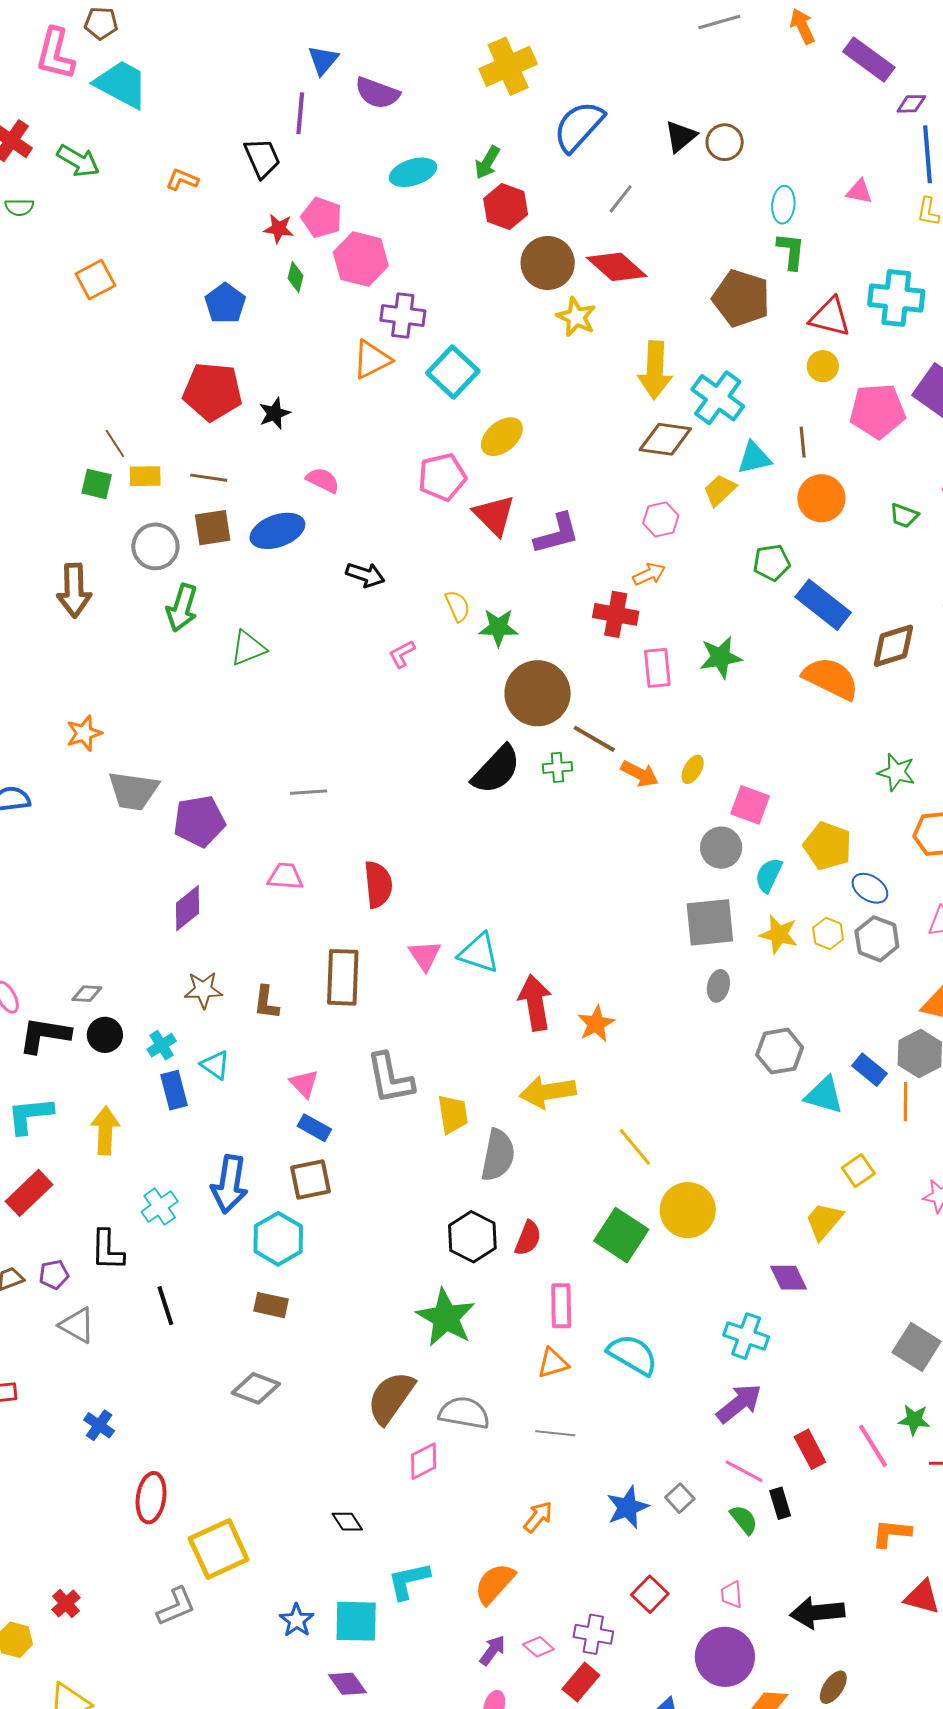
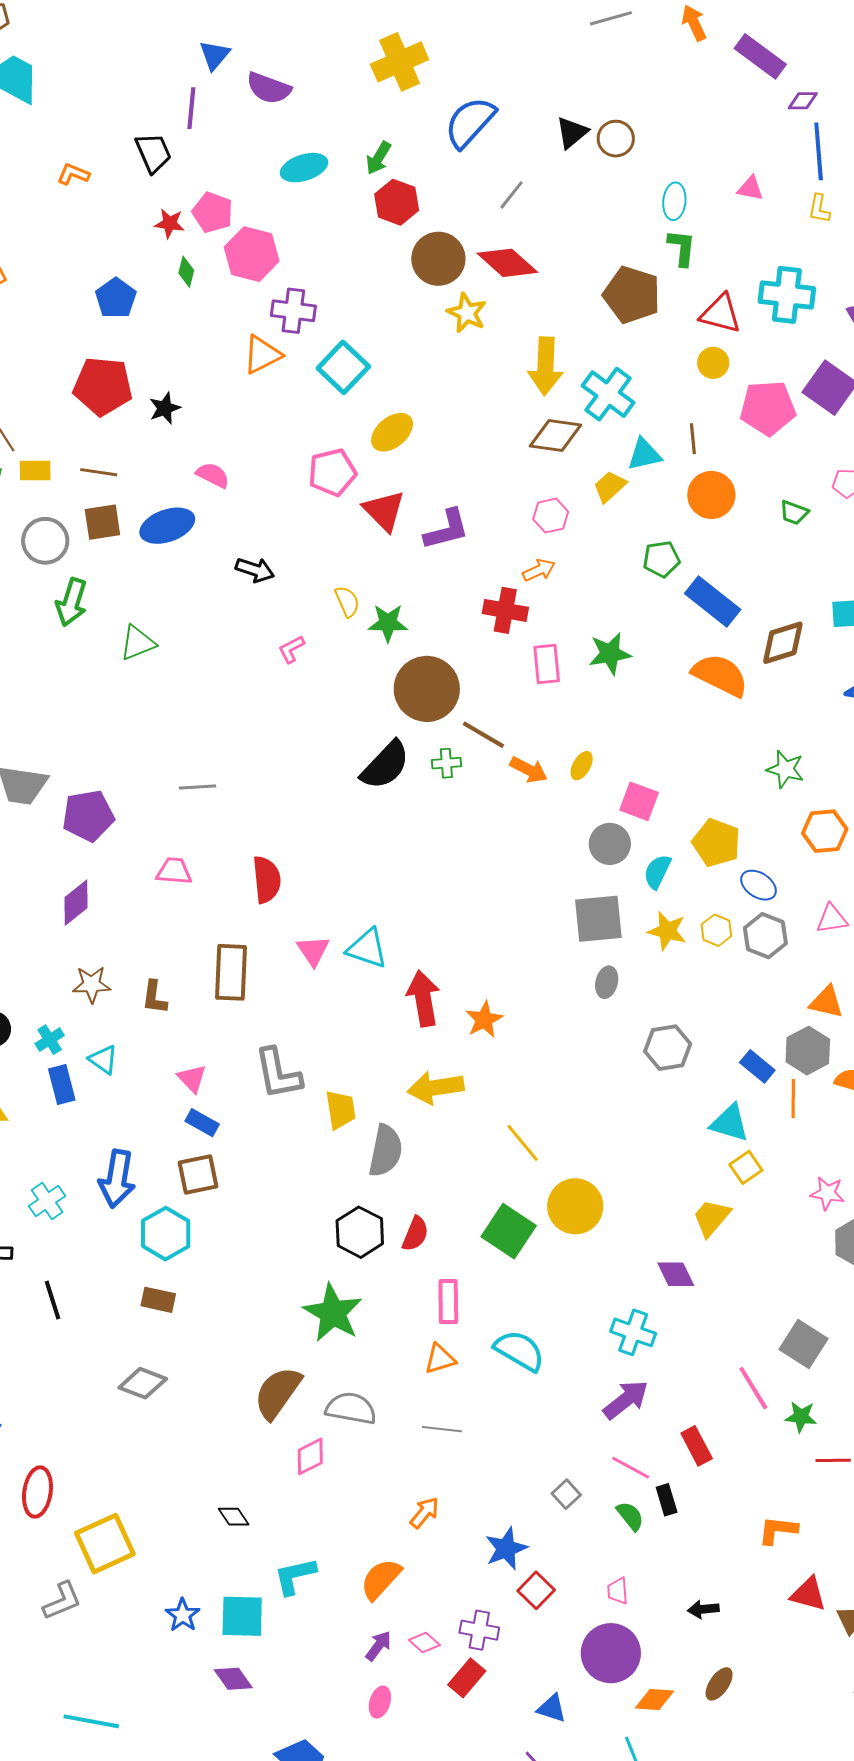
cyan triangle: (824, 1095) -> (730, 1123), moved
pink line: (873, 1446) -> (753, 1388), moved
blue star: (628, 1507) -> (506, 1549), moved
black arrow: (817, 1613) -> (703, 1609), size x0.6

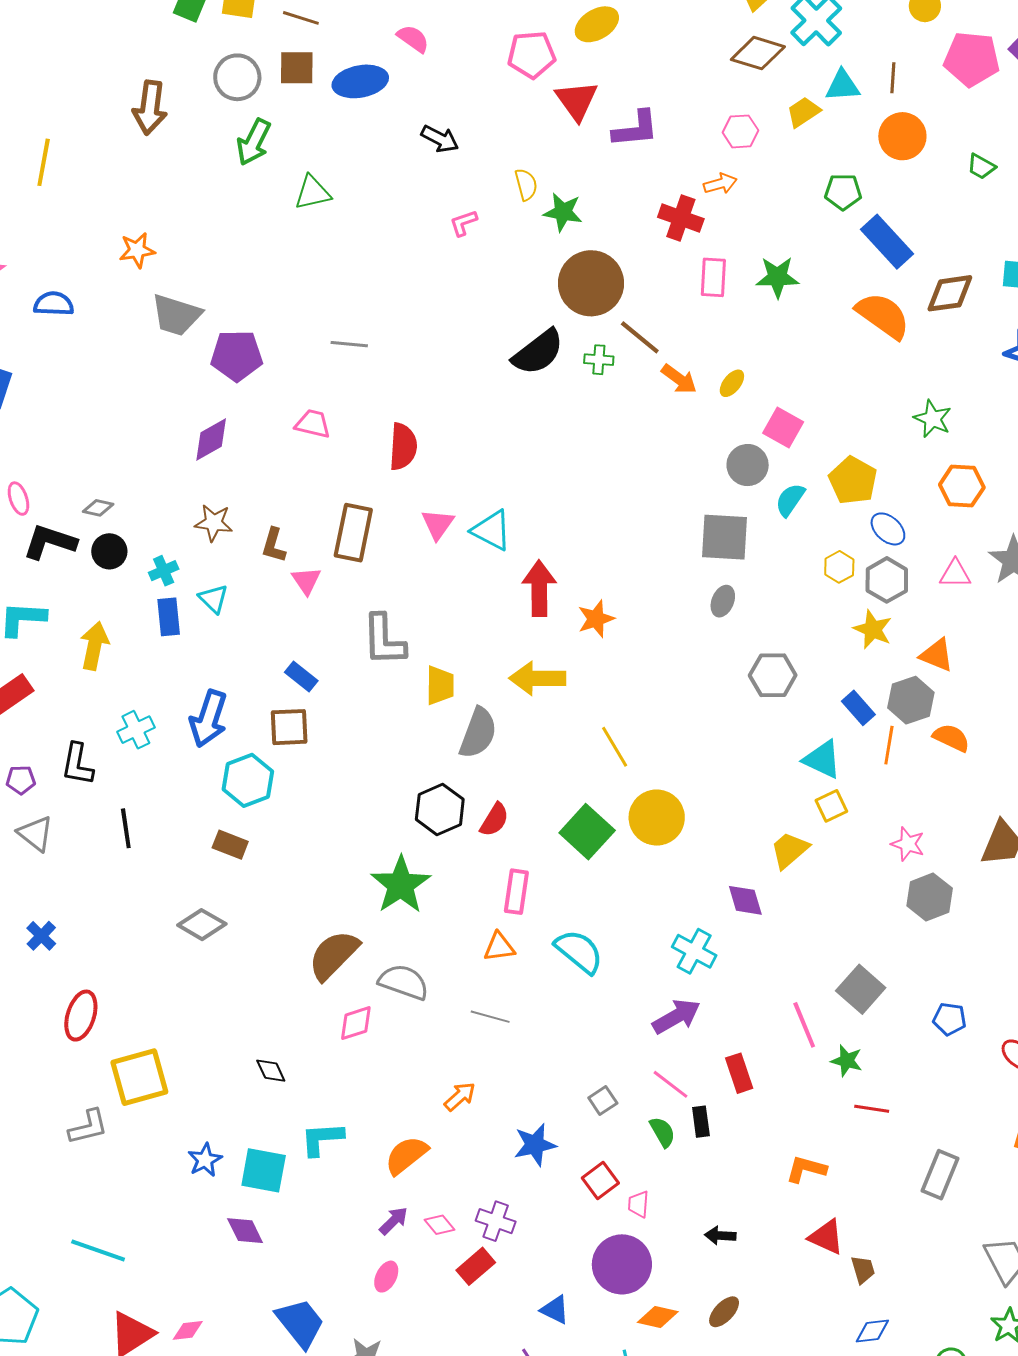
yellow star: (667, 931) -> (873, 629), moved
pink triangle: (192, 1078) -> (306, 581), moved
red square: (536, 1590) -> (600, 1180), moved

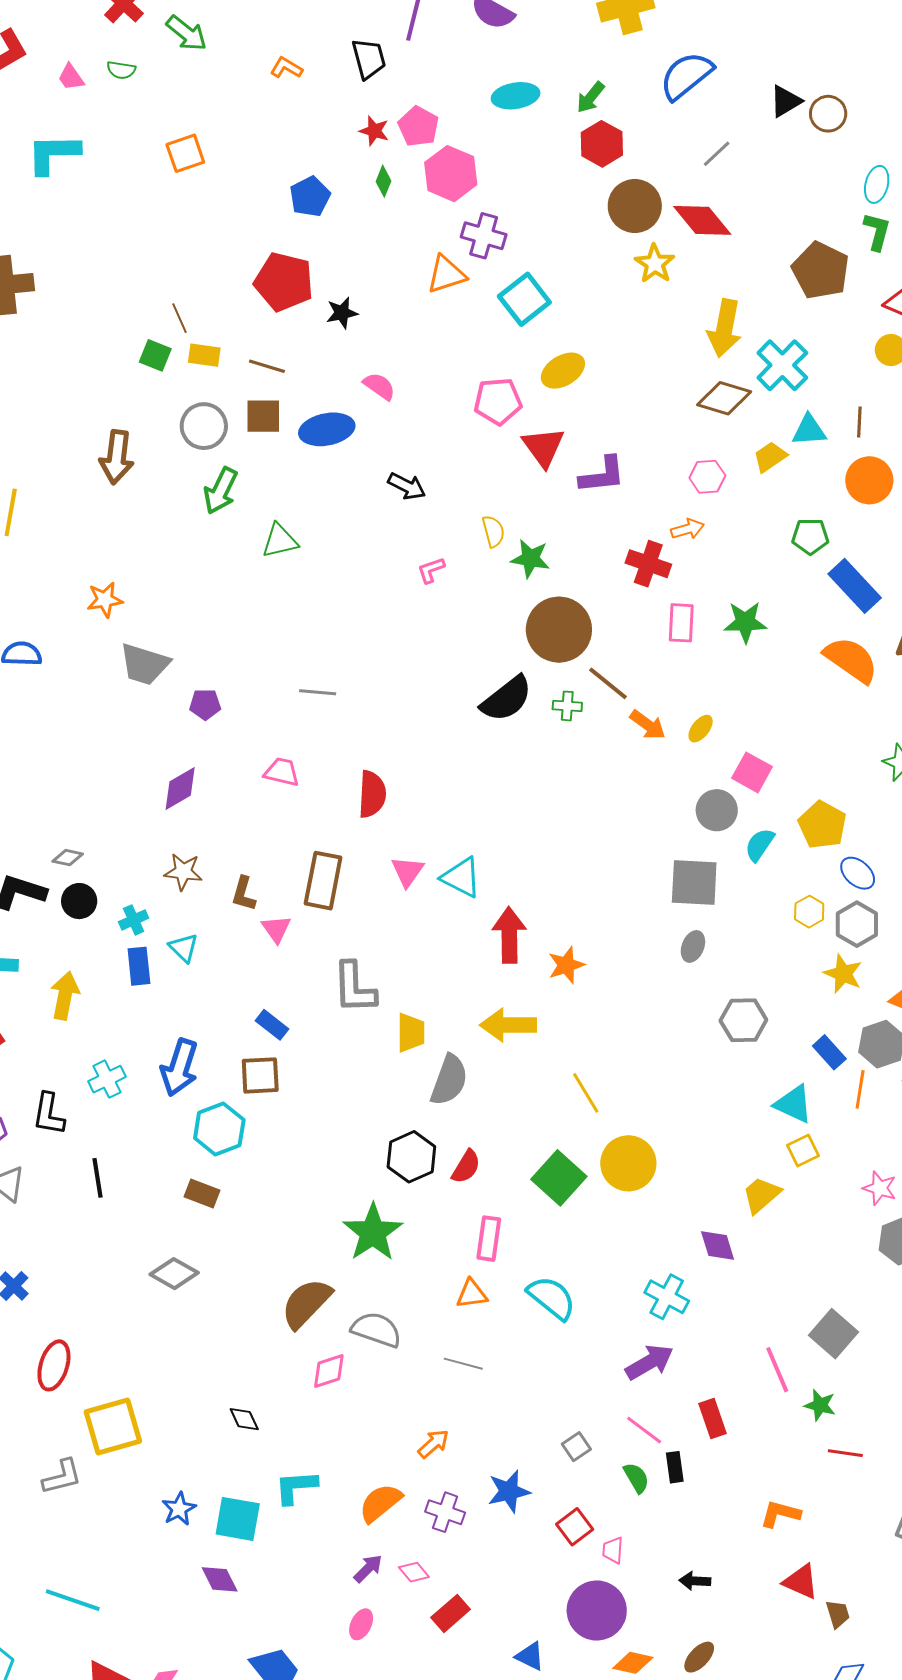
purple pentagon: (237, 356) -> (205, 704), size x0.6
purple cross: (496, 1221) -> (445, 1512), moved

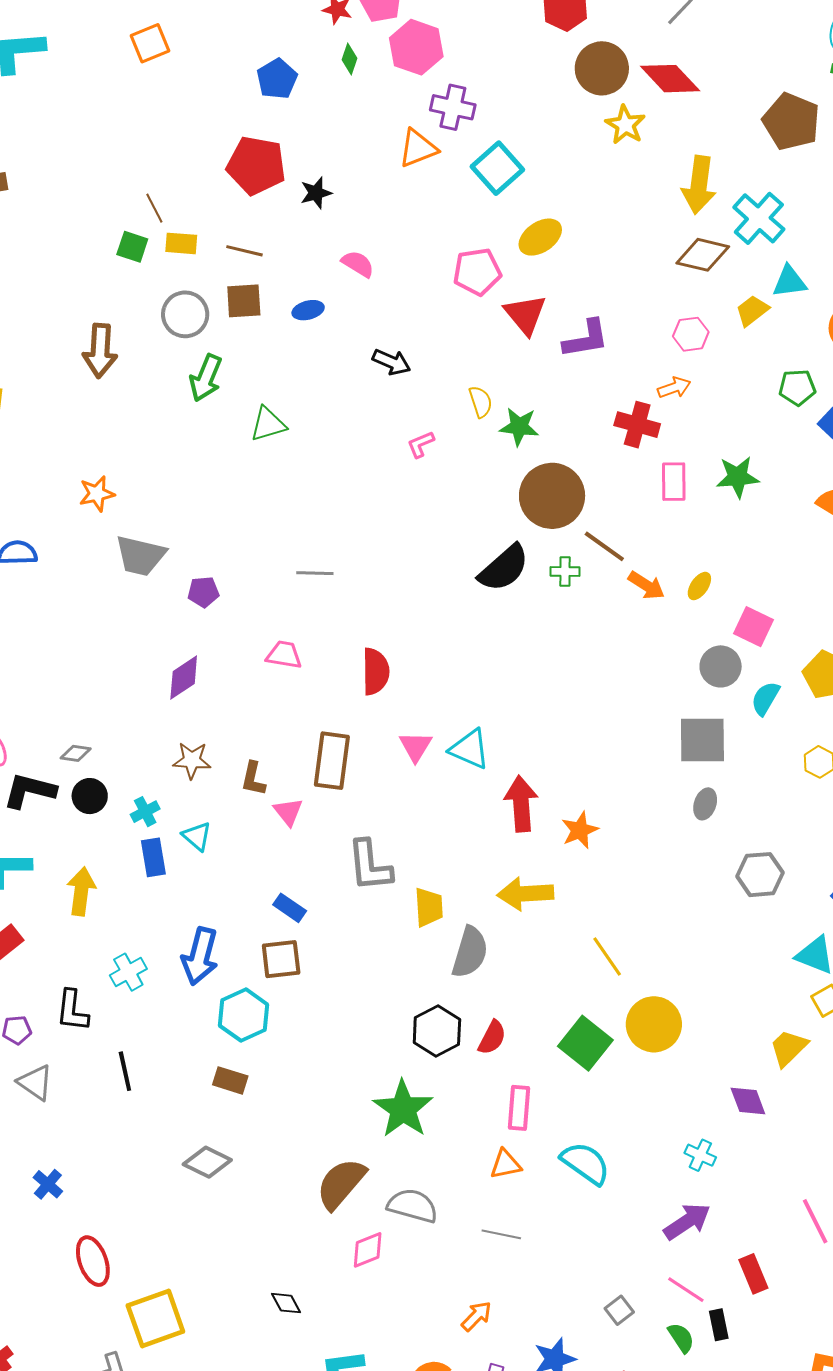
blue ellipse: (327, 429) -> (308, 310), size x0.6
cyan cross: (667, 1297) -> (700, 1155), size x0.7
red ellipse: (54, 1365) -> (93, 1261), turned -33

